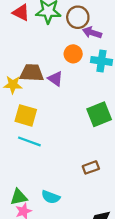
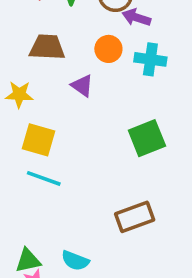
brown trapezoid: (32, 73) -> (47, 47), moved
brown rectangle: (91, 167) -> (135, 217), size x1.5

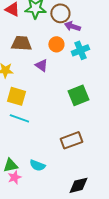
cyan cross: (150, 59) -> (80, 50), turned -30

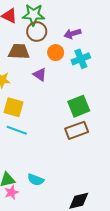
brown circle: (60, 13) -> (37, 32), moved
purple arrow: (72, 26) -> (72, 34), turned -35
brown rectangle: (71, 140) -> (77, 130), moved

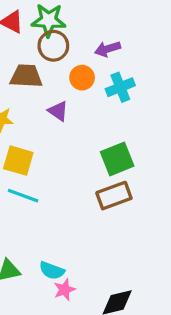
pink star: (11, 192) -> (65, 290), moved

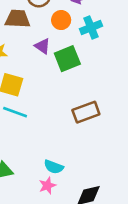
green square: (117, 159) -> (67, 59), moved
cyan semicircle: (52, 270) -> (54, 167), moved

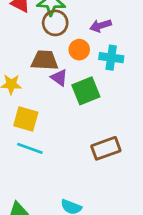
brown trapezoid: (18, 19) -> (45, 60), moved
cyan cross: (91, 27) -> (111, 58), turned 30

